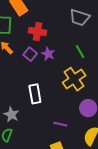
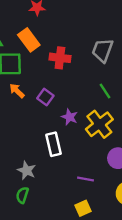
gray trapezoid: (80, 17) -> (102, 50), turned 95
red cross: (38, 32) -> (60, 58), moved
purple star: (48, 54) -> (70, 117), moved

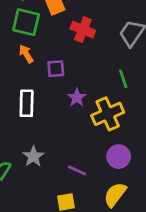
purple square: (45, 97) -> (56, 69), turned 35
white rectangle: (54, 144) -> (27, 103), moved
gray star: (27, 170) -> (33, 156), moved

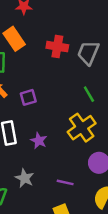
red cross: (83, 30) -> (57, 47), moved
purple star: (77, 97) -> (39, 141), moved

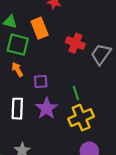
green line: (89, 94) -> (76, 93), moved
purple star: (39, 141) -> (47, 108), moved, size x1.5

